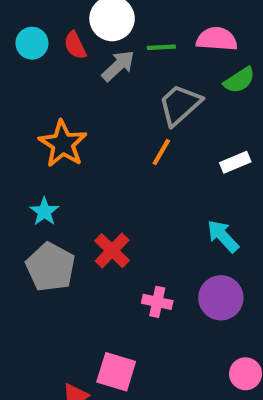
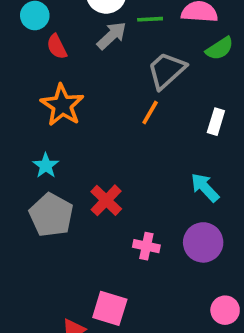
red semicircle: (75, 45) -> (57, 47), moved
white rectangle: (235, 162) -> (216, 122), turned -50

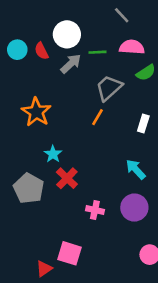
red semicircle: (57, 47) -> (41, 51), moved
cyan star: (46, 166) -> (53, 154), moved

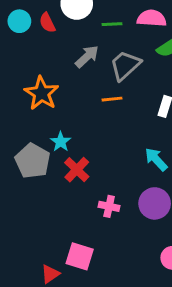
gray arrow: (71, 64) -> (87, 56), moved
orange line: (97, 117) -> (112, 99), turned 54
gray pentagon: (29, 188) -> (33, 161), moved

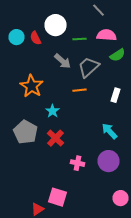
gray arrow: (87, 56) -> (62, 61), turned 84
cyan star: (61, 142) -> (52, 111), moved

